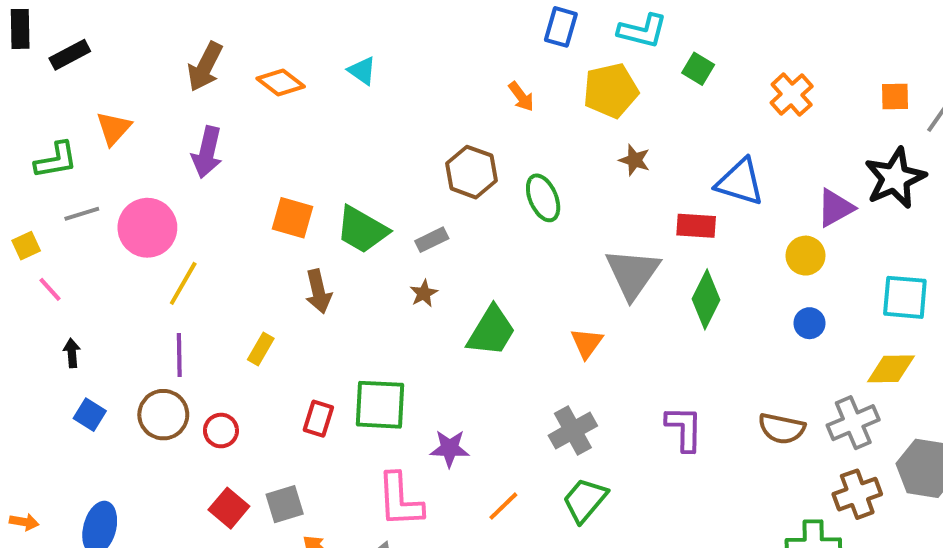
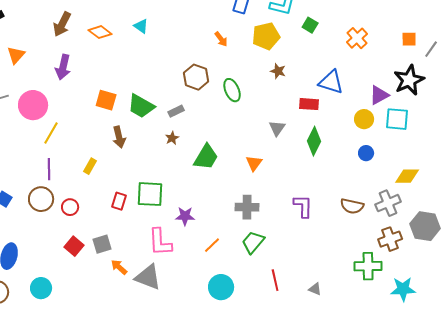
gray triangle: (633, 273) -> (277, 128), size x0.6
cyan square: (905, 297) -> (397, 119), moved
gray cross: (573, 431) -> (247, 207), turned 30

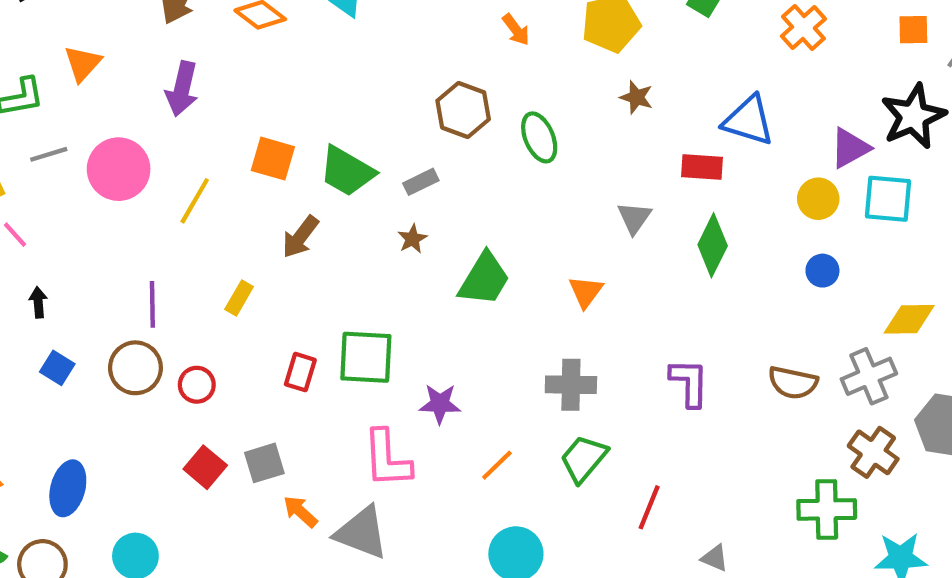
yellow line: (51, 133) -> (195, 201), moved
brown arrow: (119, 137) -> (300, 237), turned 50
brown cross: (390, 239) -> (873, 452), turned -35
red line: (275, 280) -> (649, 507), moved, turned 35

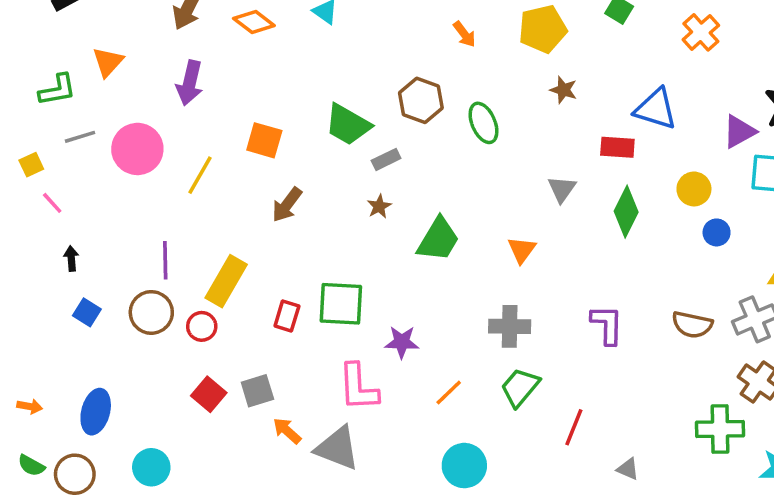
green trapezoid: (347, 171) -> (348, 125), moved
yellow circle: (818, 199) -> (694, 189), moved
yellow rectangle: (239, 298) -> (226, 281), moved, size x1.8

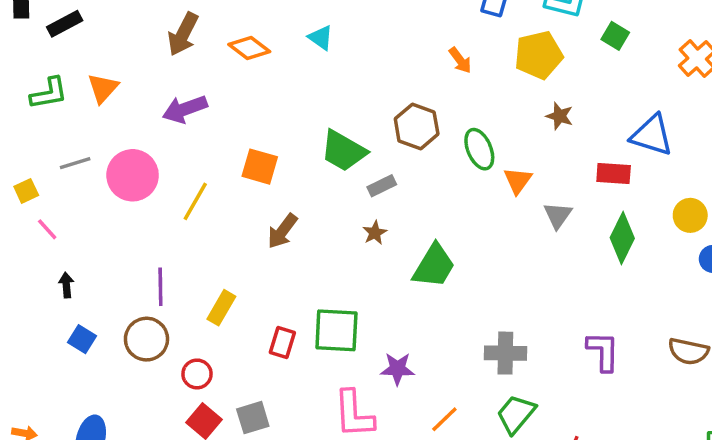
purple arrow: (190, 83) -> (185, 109), turned 57
green L-shape: (57, 90) -> (49, 93), moved
orange triangle: (522, 250) -> (518, 181), moved
yellow rectangle: (226, 281) -> (221, 308), size x0.7
red circle: (202, 326) -> (197, 374), moved

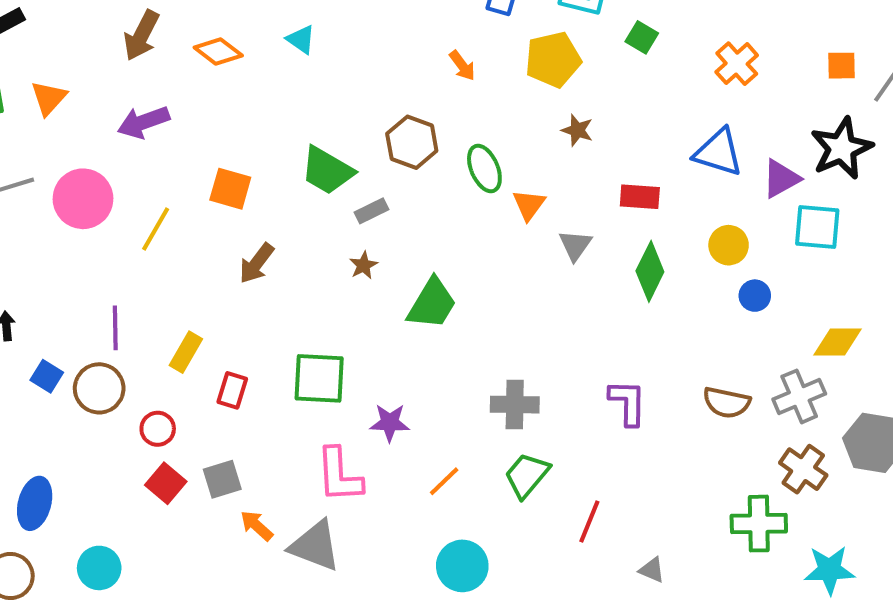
blue triangle: (652, 135) -> (718, 152), moved
blue square: (82, 339) -> (47, 376), moved
red rectangle: (282, 343) -> (232, 390), moved

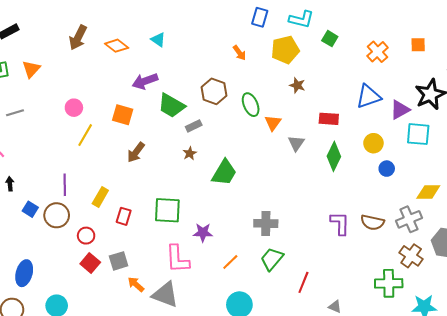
orange square: (842, 66) -> (418, 45), moved
purple arrow: (144, 122) -> (145, 81), moved
blue triangle: (718, 152) -> (368, 96), turned -36
pink circle: (83, 199) -> (74, 108), moved, size x0.6
purple L-shape: (628, 403) -> (340, 223), moved

